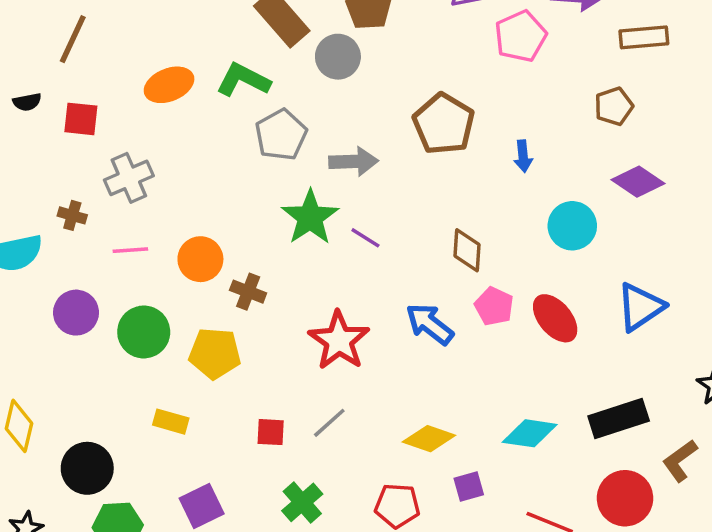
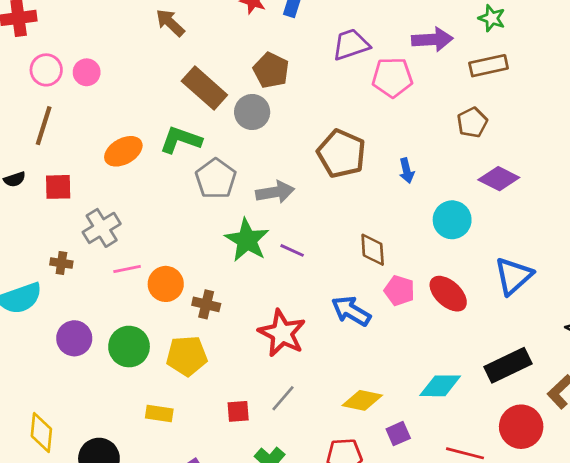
pink pentagon: (521, 36) -> (392, 77), turned 30
pink line: (130, 250) -> (127, 269), moved

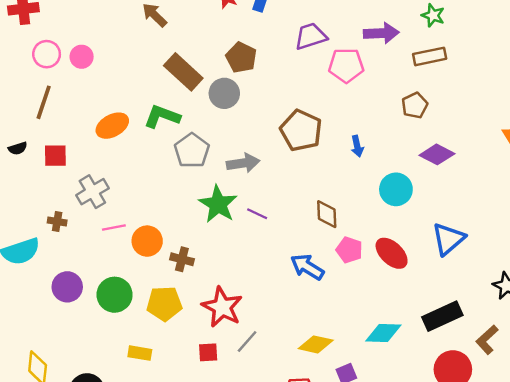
red star: (282, 333) -> (222, 307), moved

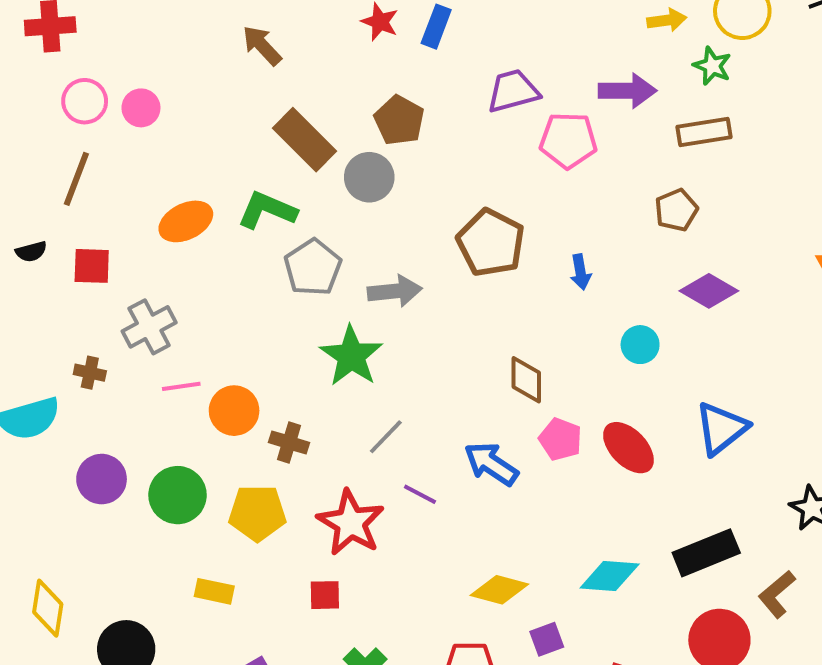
cyan circle: (396, 189) -> (640, 345), size x0.7
purple line: (257, 214) -> (420, 494), moved
gray line: (247, 342) -> (386, 437), moved

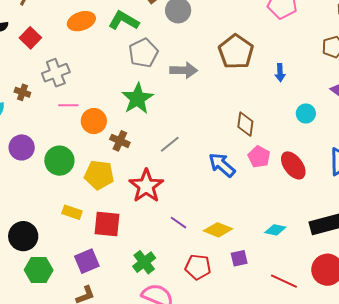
red square: (92, 266) -> (30, 38), turned 35
green star: (351, 356) -> (137, 99), moved
purple line: (420, 494) -> (179, 223), moved
cyan diamond: (610, 576) -> (275, 230), size x0.7
red square: (325, 595) -> (107, 224), moved, size x1.6

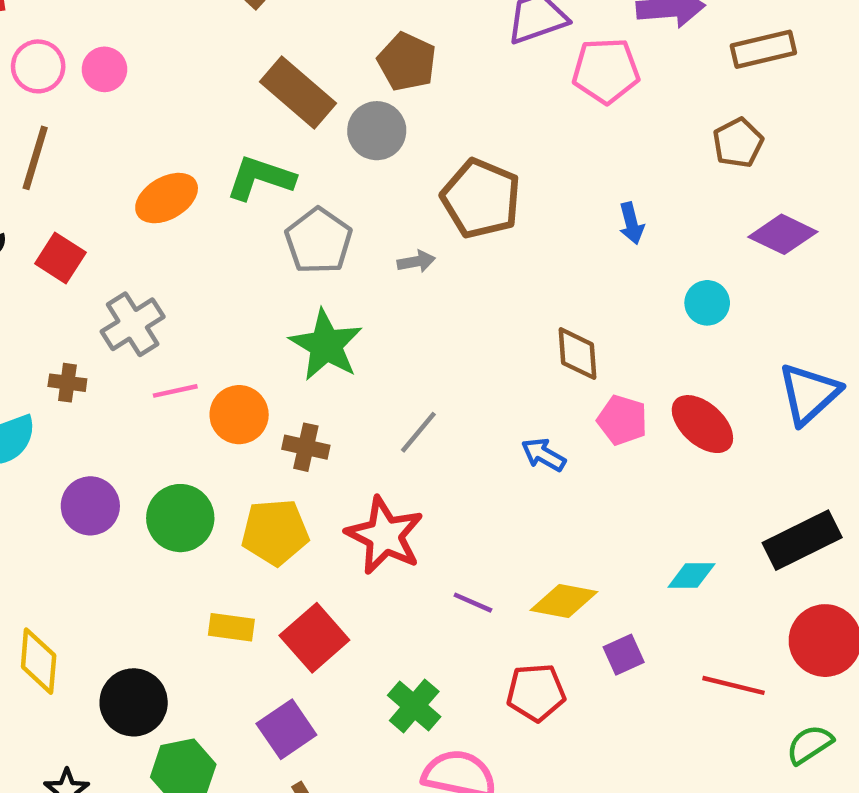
brown pentagon: (236, 52) -> (481, 199), moved
gray arrow: (184, 70) -> (416, 261), size x0.6
blue arrow: (222, 165) -> (544, 455), size x0.7
red square: (107, 224) -> (314, 638), turned -36

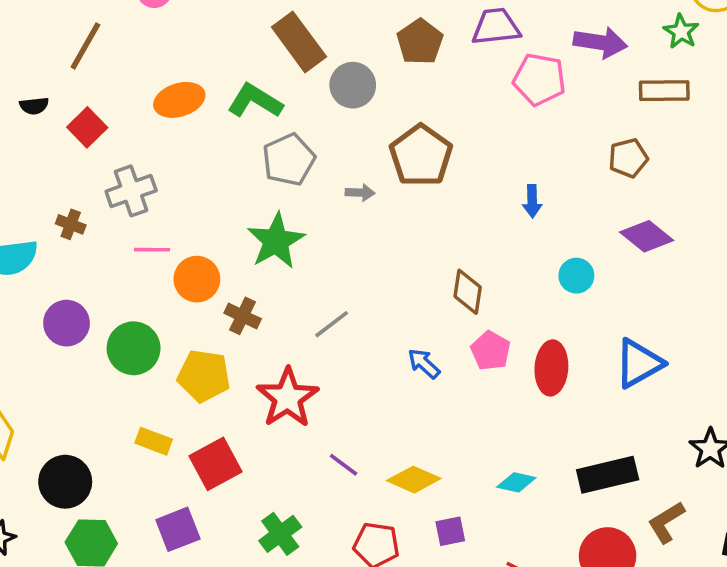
brown pentagon: (407, 62) -> (420, 42), moved
red ellipse: (702, 424) -> (551, 368), turned 39

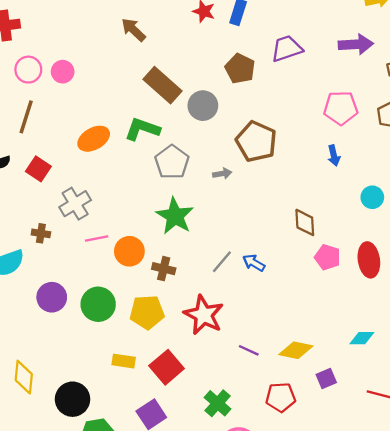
pink pentagon: (539, 79) -> (341, 108), moved
blue arrow: (424, 364) -> (254, 263), moved

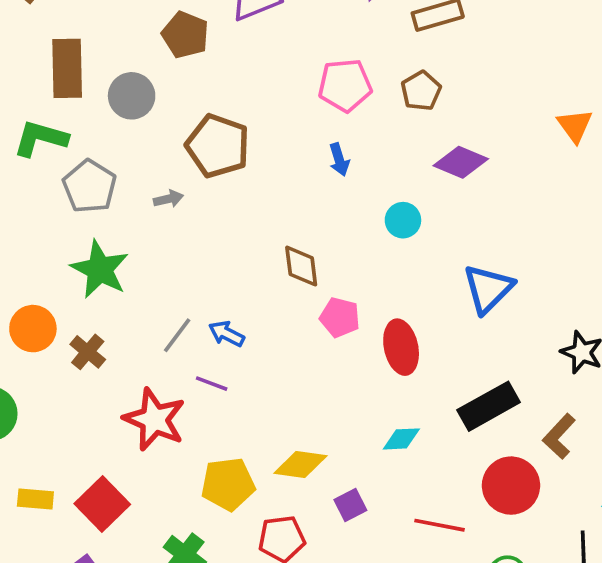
brown rectangle: (162, 85) -> (67, 68), turned 51
red ellipse: (369, 260) -> (401, 347), moved
brown cross: (164, 269) -> (88, 352), turned 30
yellow pentagon: (147, 312) -> (228, 484), moved
purple line: (249, 350) -> (212, 384), moved

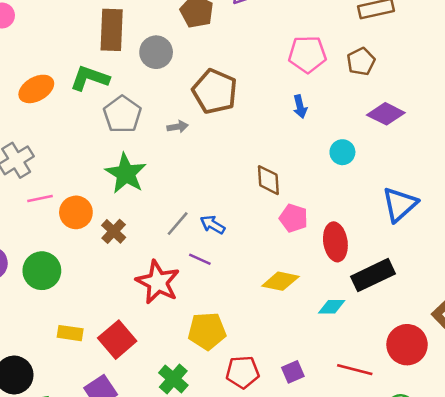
black rectangle: (489, 406) -> (373, 275), moved
yellow diamond: (300, 464) -> (280, 281), moved
purple square: (350, 505) -> (293, 372), moved

